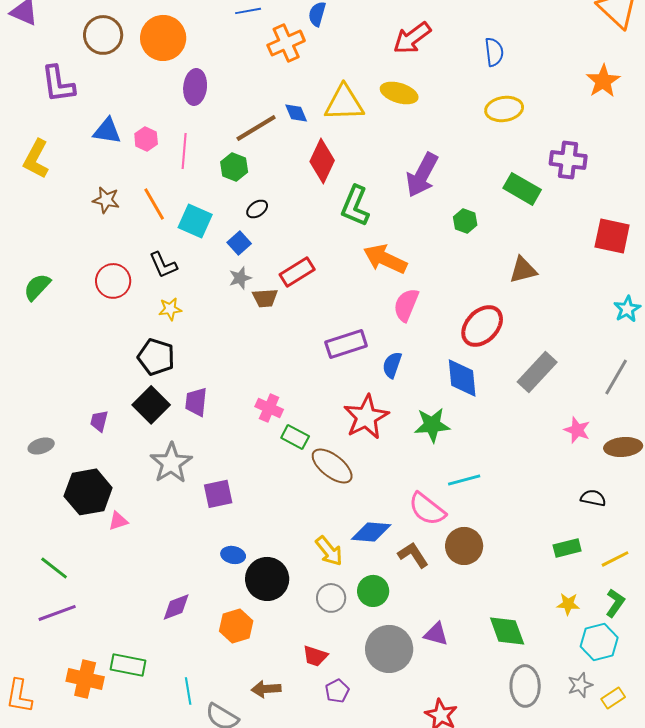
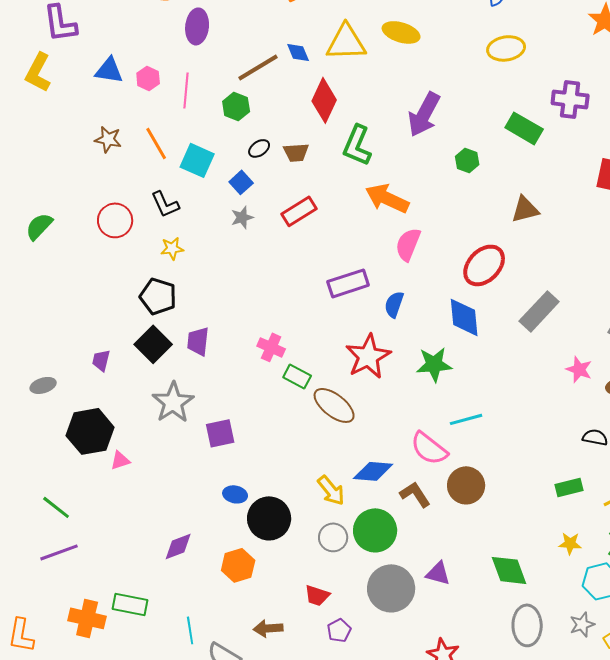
yellow L-shape: (36, 159) -> (38, 72), moved
brown trapezoid: (265, 298) -> (296, 152), moved
green circle: (373, 591) -> (375, 530), size x1.4

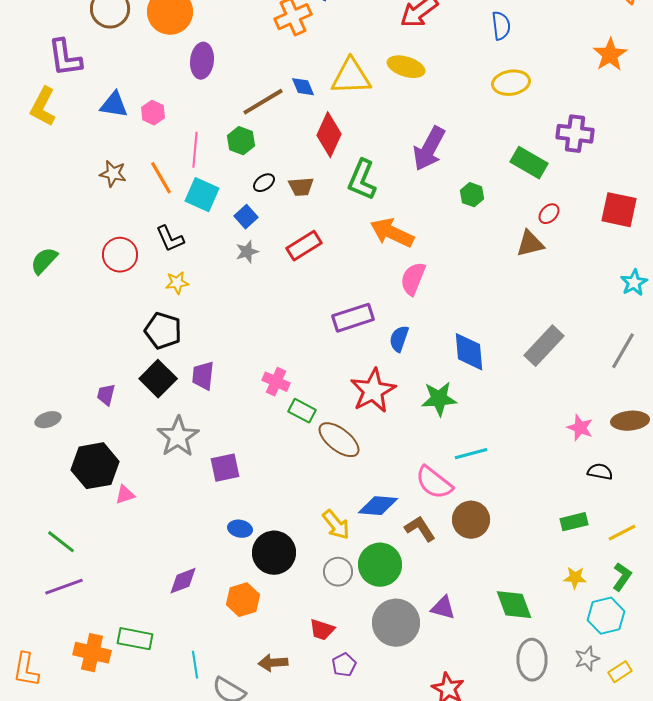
pink line: (186, 90) -> (195, 150), moved
red ellipse: (484, 265) -> (549, 214), moved, size x0.5
pink star: (579, 369) -> (580, 428), moved

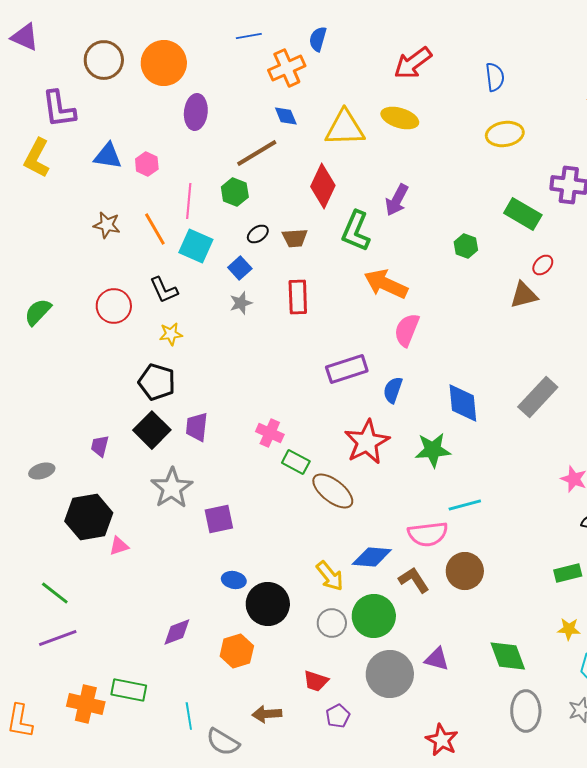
blue diamond: (303, 87) -> (286, 116), moved
purple arrow: (429, 149) -> (397, 200), moved, size x0.7
red rectangle: (304, 246) -> (298, 297), turned -60
pink semicircle: (434, 483) -> (428, 534), turned -45

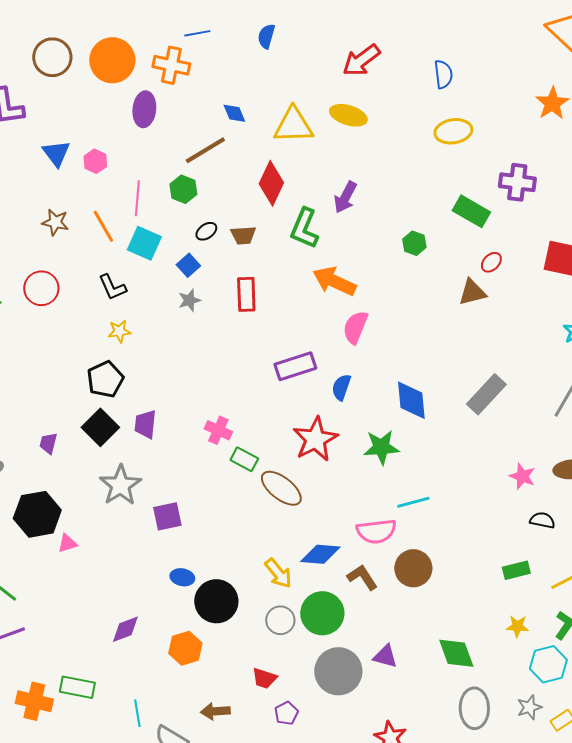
orange cross: (287, 68) -> (171, 65), moved, turned 36
blue triangle: (108, 156) -> (56, 153), turned 44
red circle: (114, 306) -> (41, 288), moved
black pentagon: (157, 382) -> (105, 379), turned 30

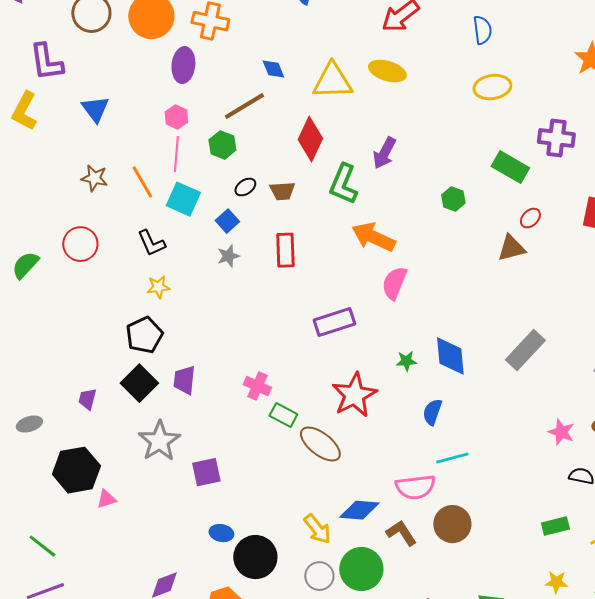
pink hexagon: (95, 161) -> (176, 117), moved
blue semicircle: (341, 387) -> (432, 412), moved
green star: (381, 447) -> (406, 361), moved, size x0.6

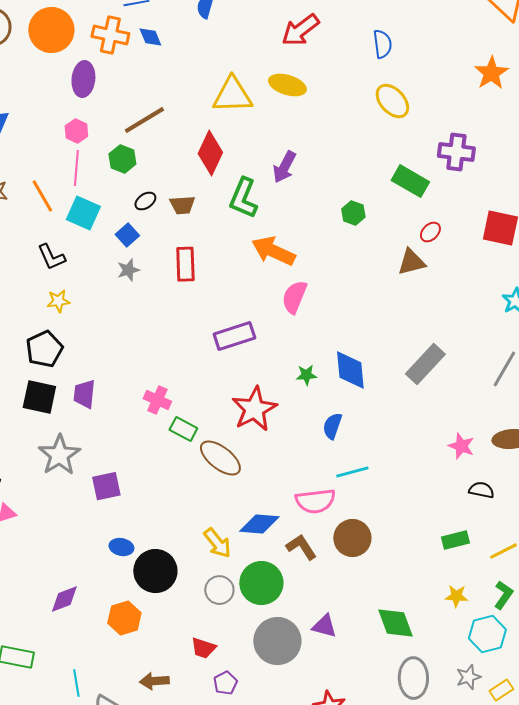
blue diamond: (273, 69) -> (150, 37), moved
yellow ellipse: (492, 87) -> (392, 101), turned 57
black square: (139, 383) -> (39, 397), turned -33

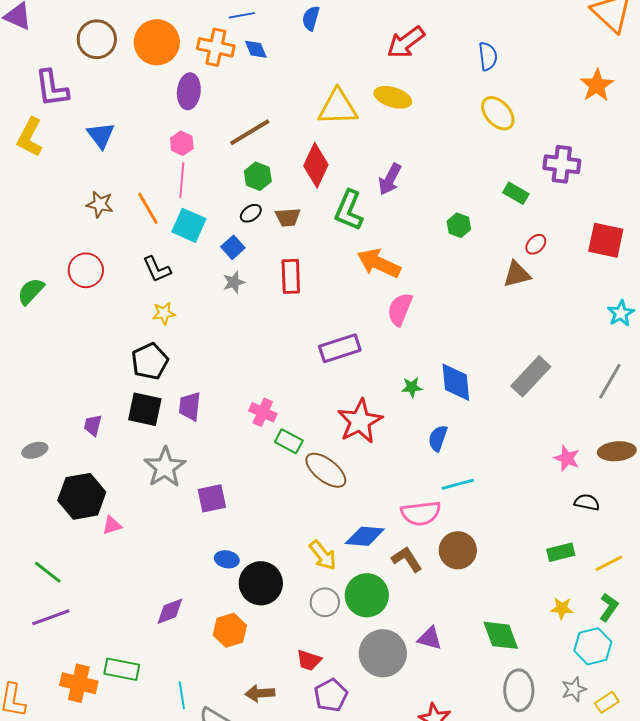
green hexagon: (122, 159) -> (258, 176), moved
green rectangle: (410, 181) -> (516, 193), size x0.7
purple pentagon: (225, 683) -> (331, 695), size x1.4

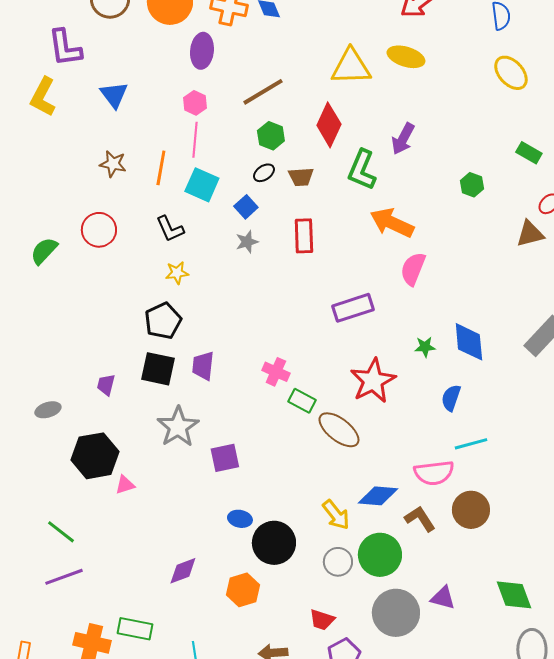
orange line: (148, 208) -> (161, 168), turned 40

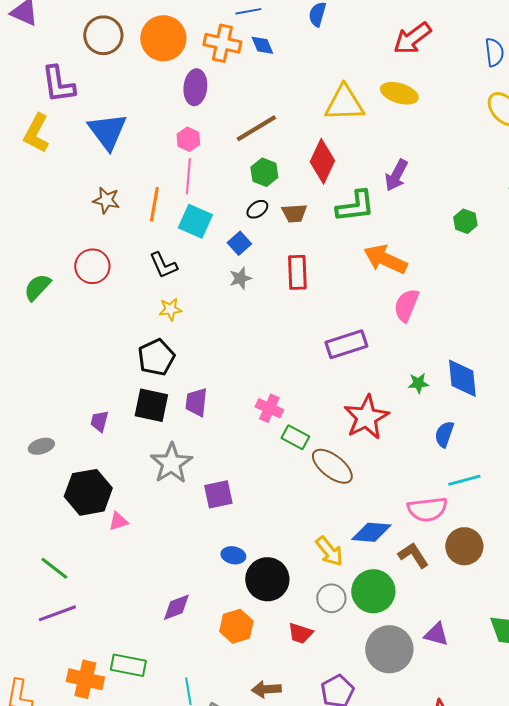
blue triangle: (114, 95) -> (107, 131), size x1.4
green L-shape: (362, 170) -> (355, 206), turned -120
red trapezoid: (322, 620) -> (300, 633), moved

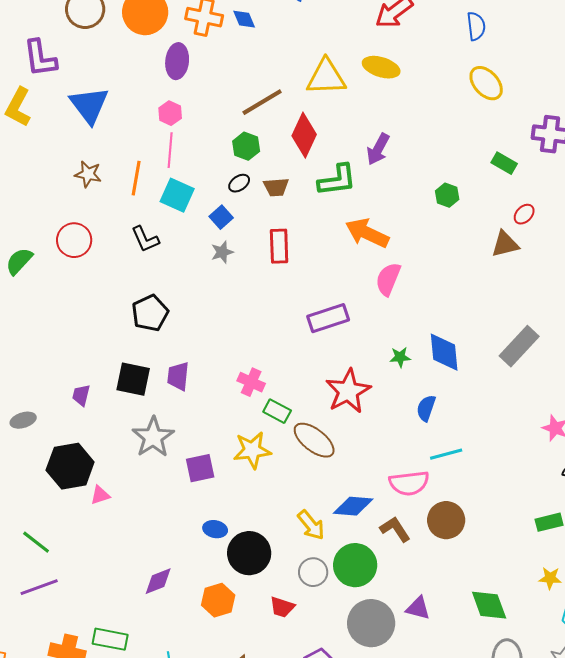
brown line: (256, 128) -> (262, 102), moved
yellow star: (170, 309) -> (252, 450), moved, size x1.6
black pentagon: (156, 357) -> (150, 313), moved

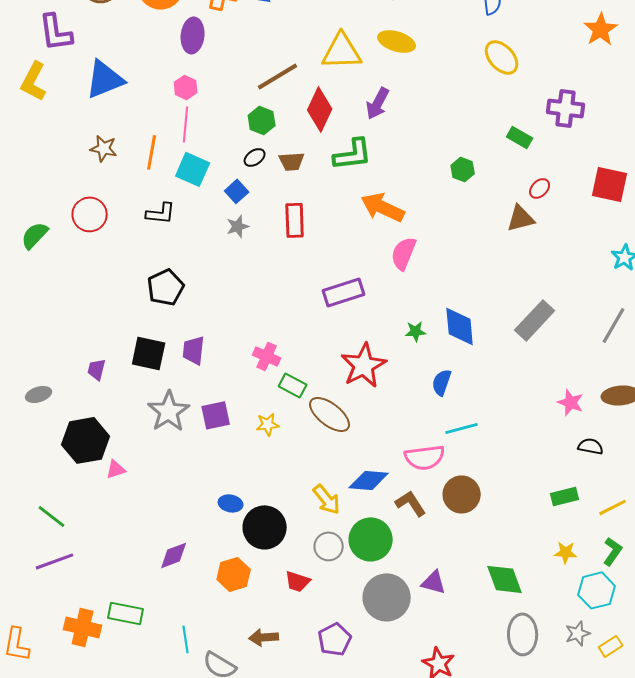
blue triangle: (89, 105) -> (105, 79), turned 45
purple arrow: (378, 149) -> (378, 103), moved
black L-shape: (145, 239) -> (161, 213), turned -60
yellow star: (252, 450) -> (268, 424), size x0.6
purple square: (200, 468) -> (216, 415), moved

